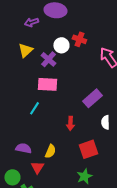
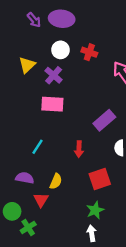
purple arrow: (31, 22) -> (34, 20), moved, turned -112
white circle: (61, 45) -> (60, 50), moved
cyan line: (34, 108) -> (37, 147), moved

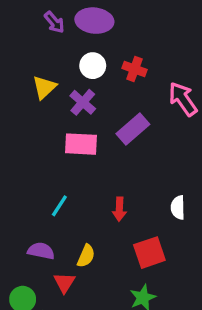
purple rectangle: (104, 120) -> (133, 129), moved

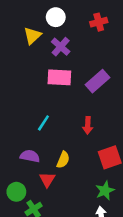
white circle: (93, 66) -> (56, 17), moved
red cross: (134, 69) -> (99, 22), turned -35
purple rectangle: (133, 129) -> (98, 81), moved

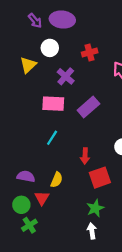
purple cross: (61, 47) -> (66, 76), moved
cyan line: (43, 123) -> (52, 138), moved
red arrow: (88, 125) -> (85, 156), moved
green circle: (16, 192) -> (21, 205), moved

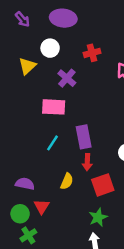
purple arrow: (35, 21) -> (22, 19), moved
purple rectangle: (88, 107) -> (84, 137), moved, turned -60
yellow semicircle: (57, 180) -> (67, 181), moved

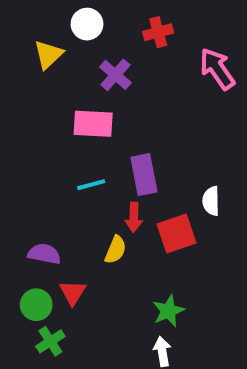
cyan line: (52, 143) -> (91, 185), turned 42
red arrow: (87, 162) -> (134, 217), moved
red square: (103, 185) -> (177, 234), moved

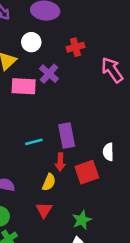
pink rectangle: (93, 124) -> (24, 86), moved
red triangle: (73, 292) -> (44, 210), moved

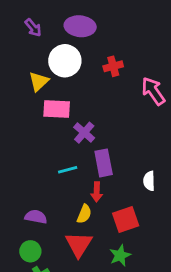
white circle: (31, 42) -> (65, 61), size x1.5
purple cross: (49, 74) -> (84, 133), moved
red square: (87, 172) -> (126, 220), moved
red triangle: (44, 210) -> (79, 244), size x1.5

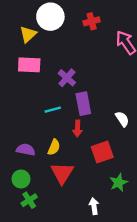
pink rectangle: (57, 109) -> (29, 65), moved
white semicircle: (149, 181) -> (122, 119), turned 147
yellow semicircle: (84, 214) -> (54, 147), moved
green star: (120, 255) -> (119, 183), moved

